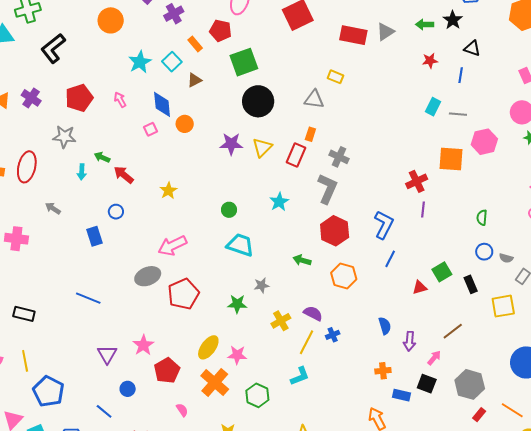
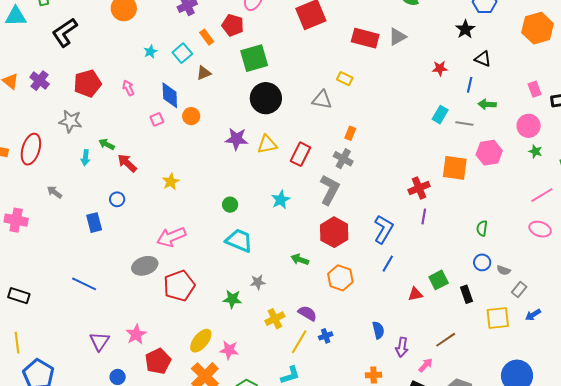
green arrow: (425, 24) -> (487, 104), moved
cyan star: (140, 62) -> (150, 52), size x0.6
orange rectangle: (310, 134) -> (350, 133), moved
yellow triangle: (262, 147) -> (267, 144), turned 30

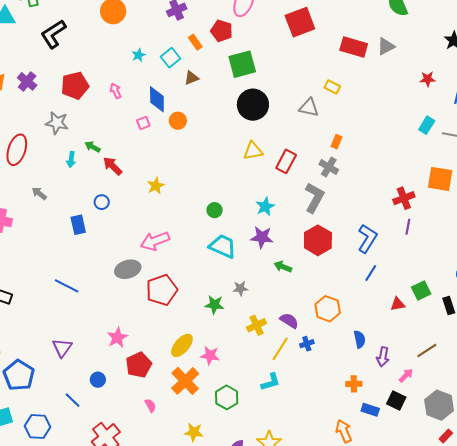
purple star: (236, 139) -> (262, 237), moved
orange hexagon: (340, 278) -> (328, 309), moved
purple triangle: (99, 341) -> (62, 348), moved

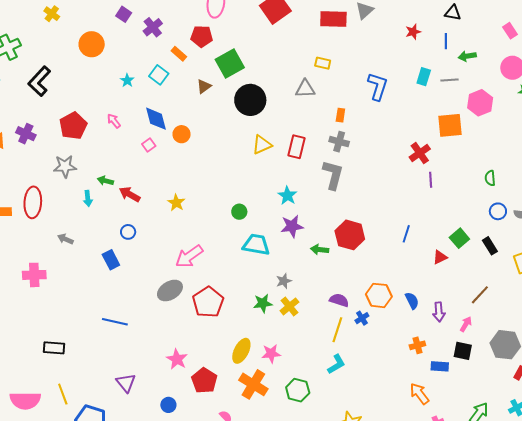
brown triangle: (191, 78) -> (204, 86), moved
blue L-shape: (367, 239) -> (378, 86), moved
red hexagon: (318, 240) -> (350, 235), moved
orange hexagon: (328, 309) -> (379, 295), moved
yellow cross: (257, 325) -> (289, 306), moved

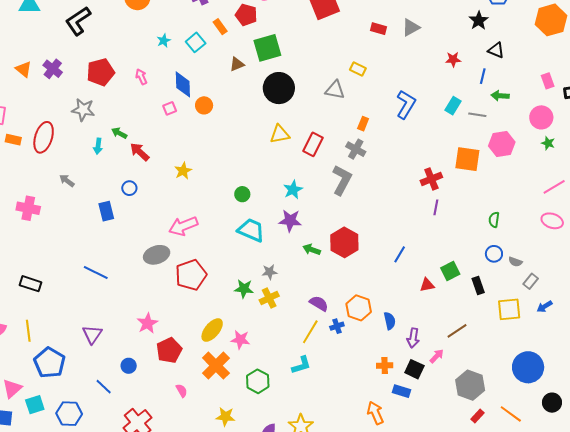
red rectangle: (333, 19) -> (379, 29), size x0.6
black square: (463, 351) -> (414, 369), moved

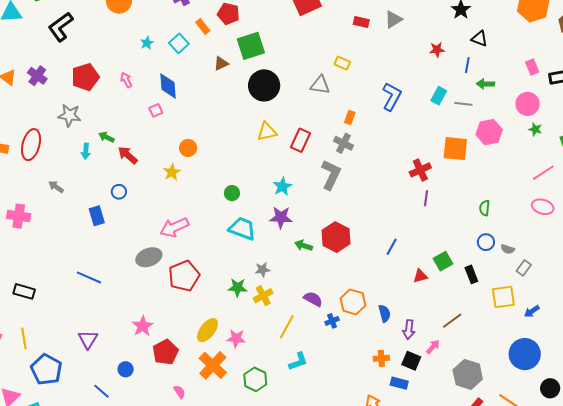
orange circle: (204, 105) -> (188, 148), moved
blue arrow: (545, 306) -> (532, 311), moved
yellow line: (310, 332) -> (287, 327), moved

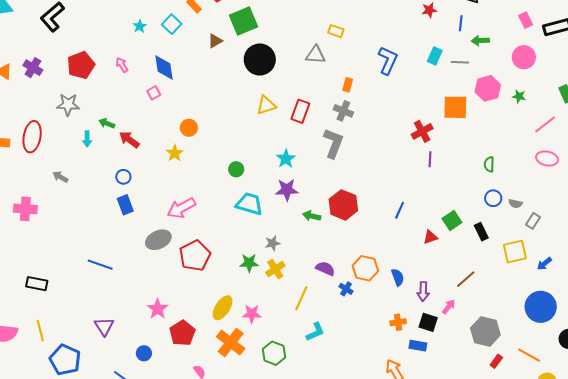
green star: (535, 129) -> (519, 96), moved
blue rectangle: (97, 216) -> (125, 205), moved
blue cross: (332, 321) -> (346, 289), turned -32

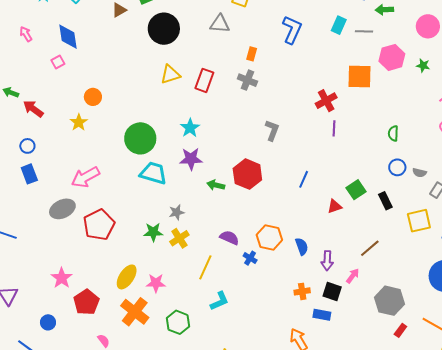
gray L-shape: (333, 143) -> (272, 130), moved, size x0.7
green circle: (236, 169) -> (140, 138), size x2.0

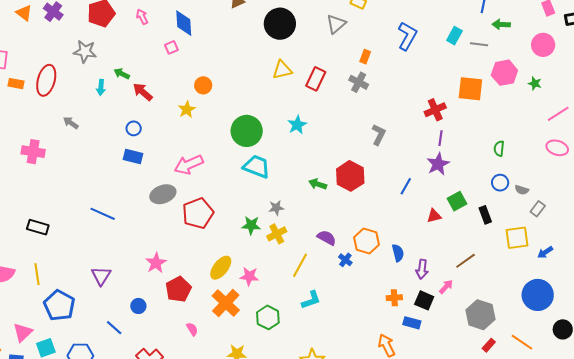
gray triangle: (220, 24) -> (336, 24), turned -50
purple star: (191, 159) -> (438, 164), moved, turned -30
blue rectangle: (29, 174) -> (133, 156), turned -60

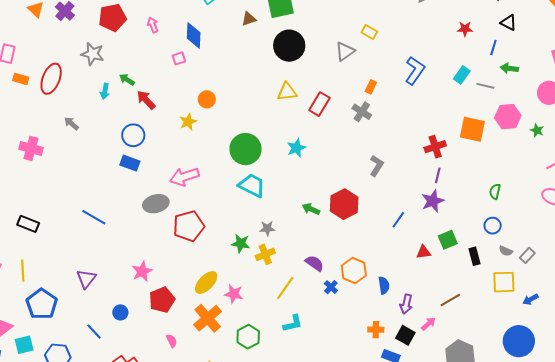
blue circle: (134, 128) -> (133, 135), size x1.5
gray semicircle: (522, 190) -> (506, 251), moved

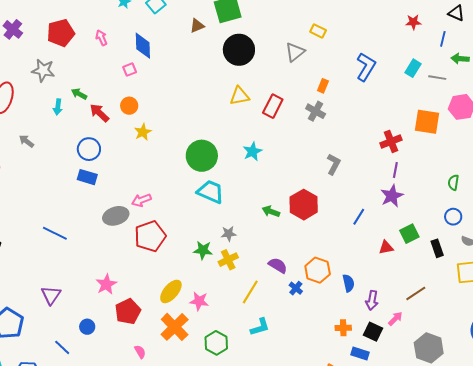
orange circle: (207, 99) -> (129, 106), moved
pink arrow: (184, 177) -> (141, 200), moved, size x0.7

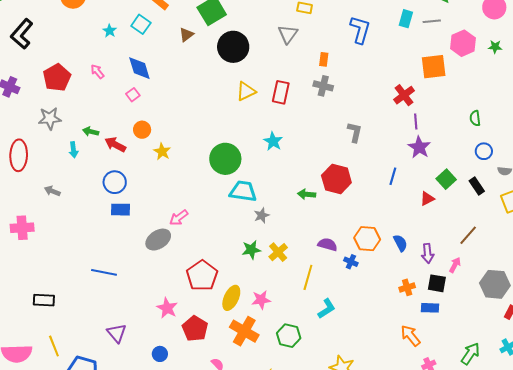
gray star: (229, 234) -> (262, 215), moved
red pentagon: (150, 236) -> (202, 276), moved

